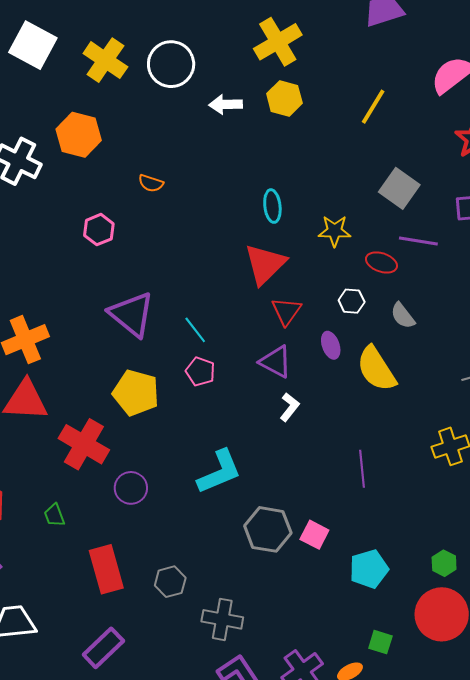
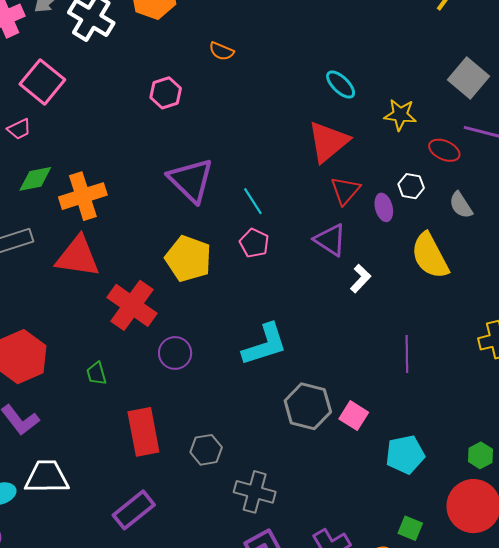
cyan ellipse: (272, 206) -> (341, 85), turned -44
purple ellipse: (331, 345) -> (384, 207), moved
white L-shape: (290, 407) -> (361, 279), moved

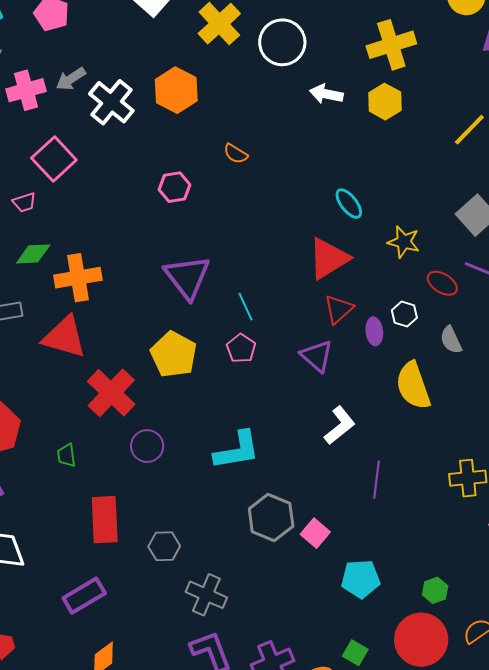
white L-shape: (361, 279) -> (340, 425), moved, size x1.4

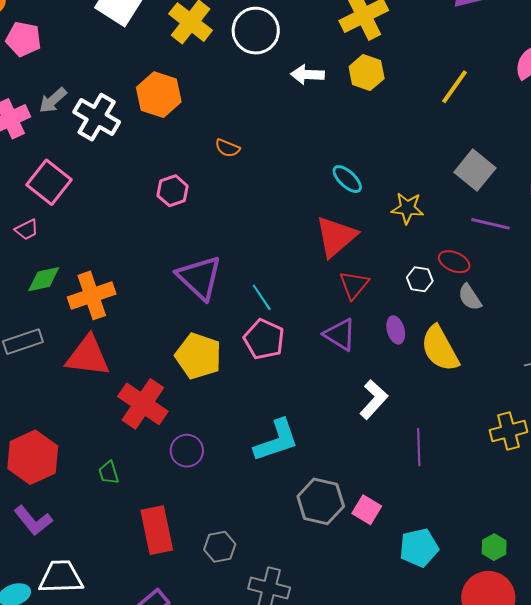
red ellipse: (442, 283) -> (454, 262), moved
purple ellipse: (374, 331) -> (396, 330), moved
pink pentagon: (241, 348) -> (264, 339), size x1.4

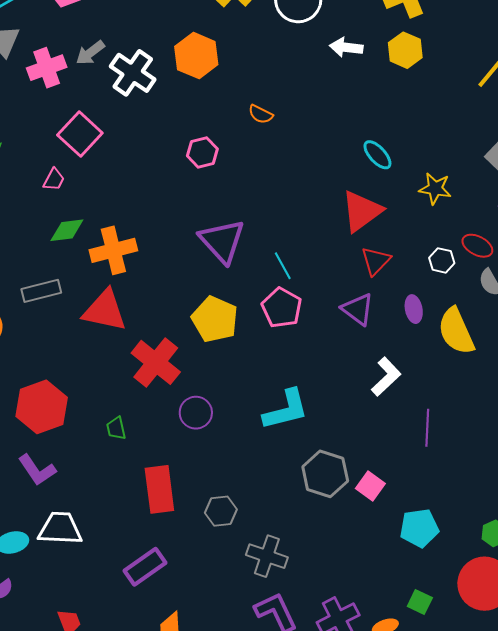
pink trapezoid: (27, 230) -> (54, 180), turned -40

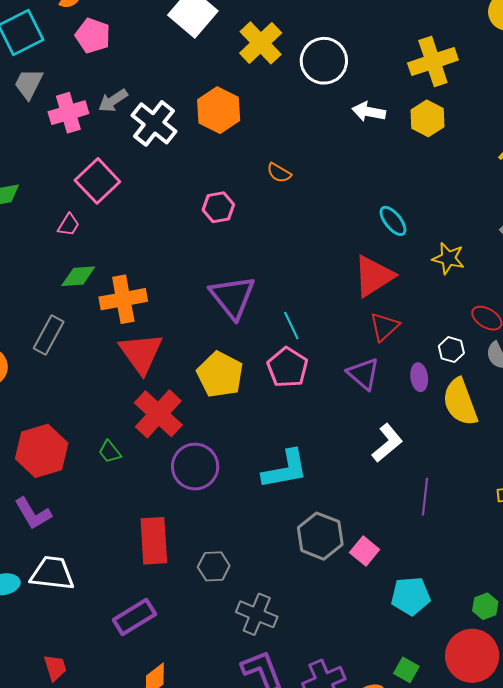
white hexagon: (442, 260) -> (451, 350), moved
gray rectangle: (41, 291) -> (49, 335), turned -51
red triangle: (105, 311) -> (141, 353), moved, turned 39
purple circle: (196, 413) -> (195, 467), size x1.4
green trapezoid: (116, 428) -> (110, 452), moved, turned -30

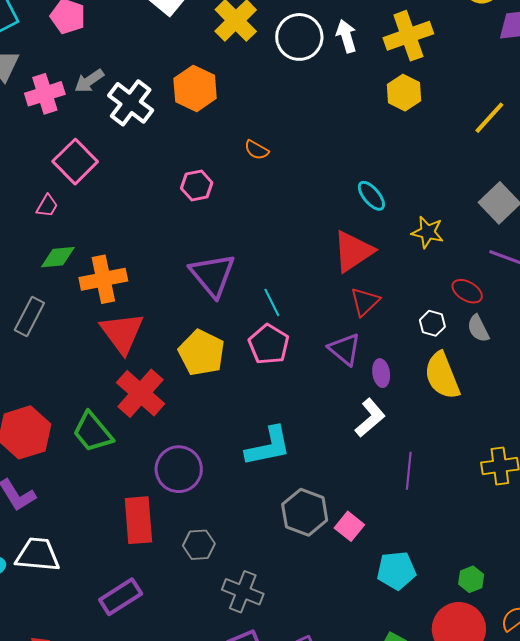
white arrow: (369, 112) -> (346, 36), moved, turned 64
purple ellipse: (419, 377) -> (381, 373), moved
green trapezoid: (110, 452) -> (93, 432), size x1.8
purple circle: (195, 467) -> (179, 469), moved

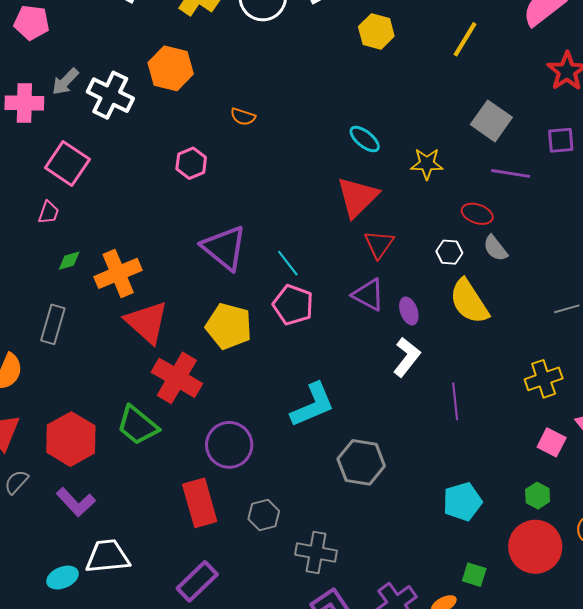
pink cross: (45, 94) -> (24, 103), turned 30
green diamond: (58, 257) -> (69, 261), size x0.7
pink square: (349, 526) -> (552, 442), moved

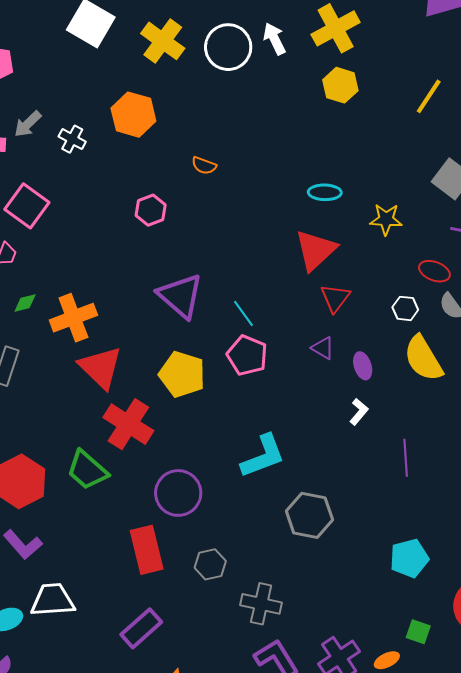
white cross: (110, 95) -> (72, 139), size x0.6
cyan ellipse: (365, 139) -> (325, 192), turned -40
purple triangle: (368, 295) -> (323, 348), size x0.7
white L-shape: (407, 357) -> (359, 412), size x0.7

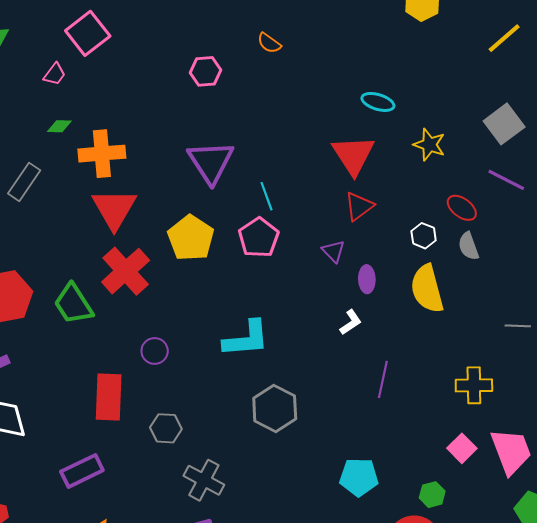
red triangle: (316, 250) -> (353, 155), turned -36
purple circle: (178, 493) -> (155, 351), size x0.6

